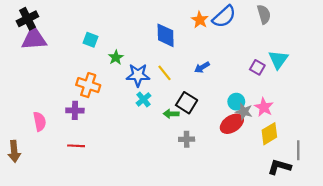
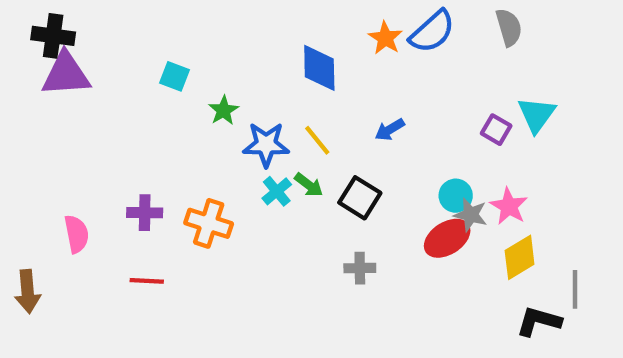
black cross: (27, 19) -> (53, 36), turned 35
orange cross: (88, 85) -> (209, 223), moved
green arrow: (171, 114) -> (309, 185), moved, turned -144

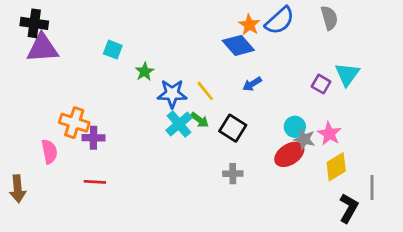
blue diamond: (319, 68) -> (238, 45), moved, turned -40
cyan cross: (277, 191) -> (179, 124), size x1.4
orange cross: (209, 223) -> (74, 123), moved
black L-shape: (539, 321) -> (349, 208), turned 104

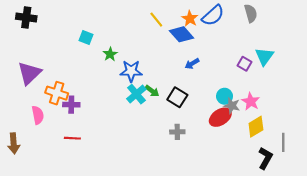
purple triangle: (42, 48) -> (29, 73), moved, turned -40
yellow line: (205, 91) -> (156, 20), moved

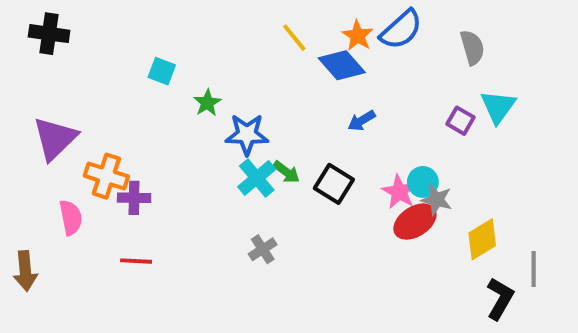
gray semicircle: (251, 13) -> (472, 47), moved
pink star: (251, 101) -> (399, 192), moved
gray cross: (177, 132) -> (263, 249), moved, turned -32

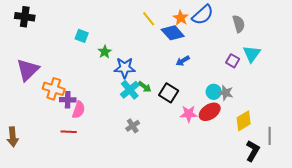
pink star: (399, 192) -> (189, 114), moved, turned -30
gray star: (437, 200) -> (226, 93), moved
pink semicircle: (71, 218) -> (79, 110), moved, turned 30

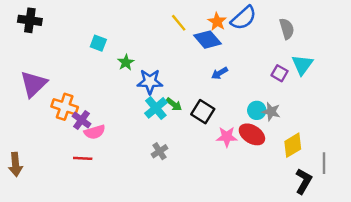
purple cross: (68, 100) -> (81, 120), turned 35
pink semicircle: (79, 110) -> (95, 132), turned 54
red ellipse: (210, 112) -> (252, 134), turned 65

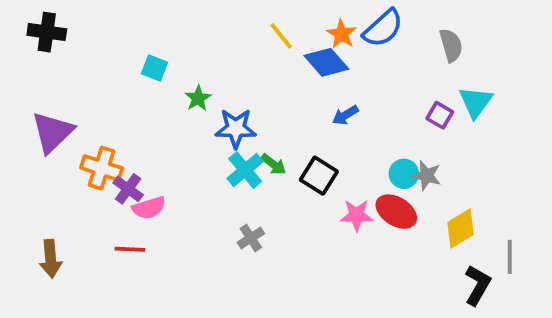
brown arrow: (15, 164) -> (51, 259), moved

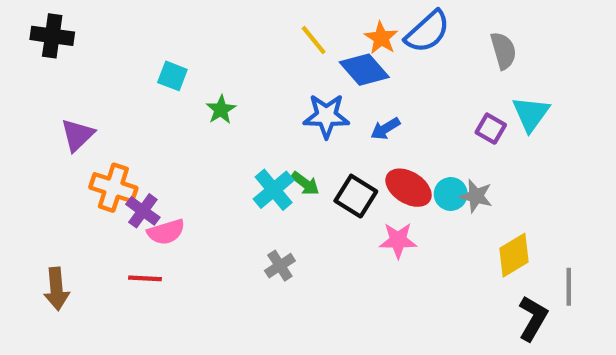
blue star: (236, 128) -> (326, 116), moved
purple triangle: (52, 132) -> (78, 135), moved, size x0.7
red ellipse: (396, 212) -> (409, 188), moved

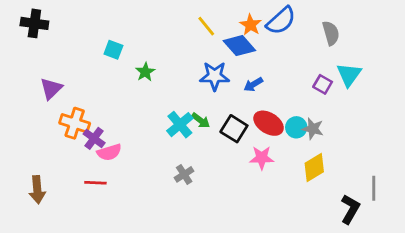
yellow diamond: (514, 255) -> (314, 167), moved

